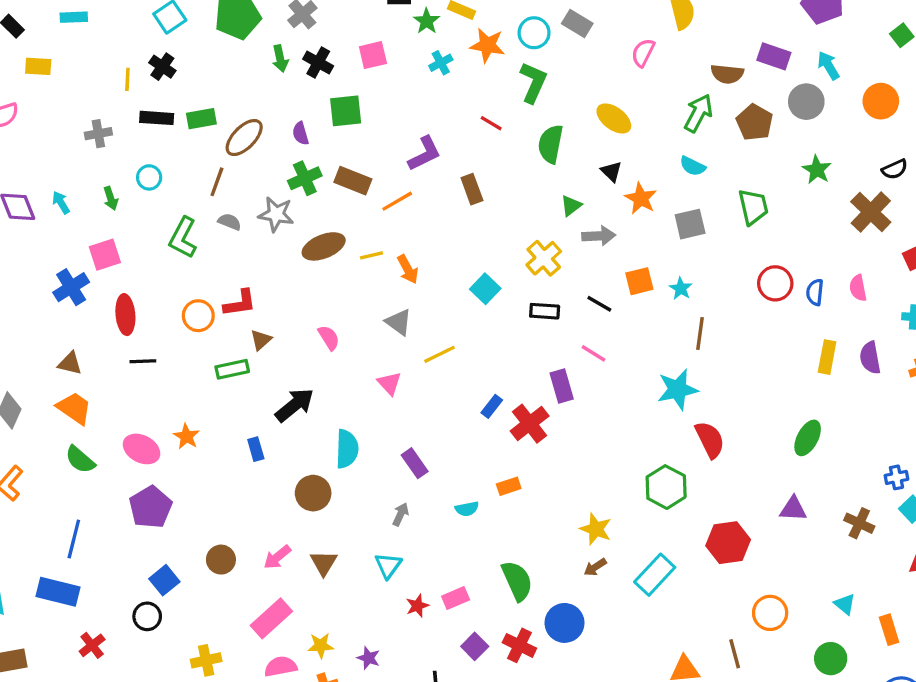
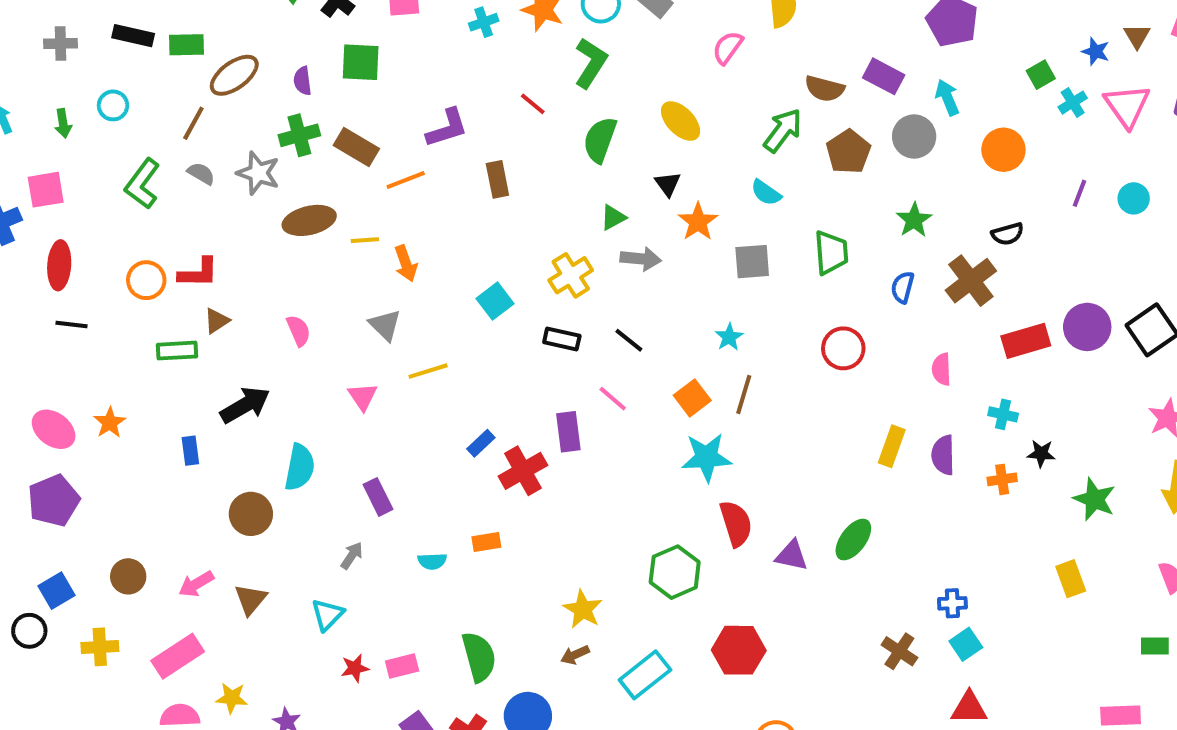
orange square: (639, 281) -> (692, 398), moved, turned -32
blue semicircle: (815, 292) -> (903, 287), moved
purple triangle: (793, 509) -> (792, 555), moved
yellow cross: (206, 660) -> (100, 647), moved

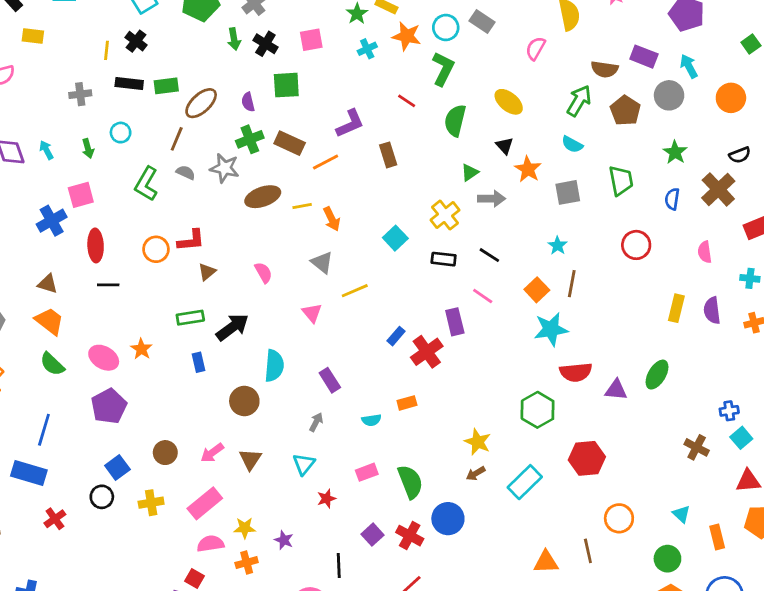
green rectangle: (177, 351) -> (190, 318), moved
red semicircle: (736, 524) -> (576, 372), turned 108
pink rectangle: (402, 666) -> (367, 472), moved

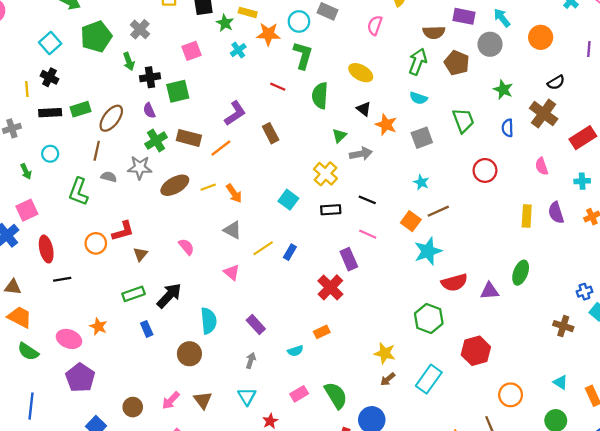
black cross: (265, 44) -> (150, 77), moved, turned -30
brown line: (572, 284) -> (438, 211), turned 65
blue rectangle: (396, 336) -> (290, 252), moved

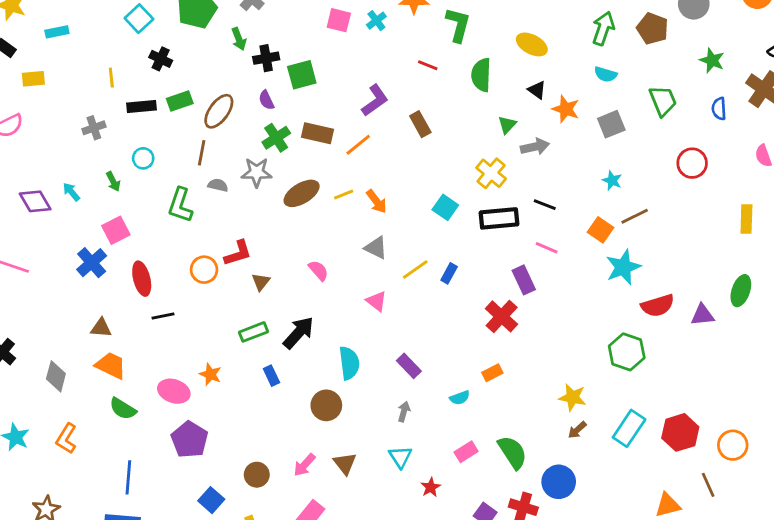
pink square: (192, 51) -> (339, 20), moved, turned 36
black cross: (49, 77) -> (161, 59), moved
black rectangle: (331, 210) -> (499, 218), size x1.5
red hexagon: (476, 351) -> (680, 432), moved

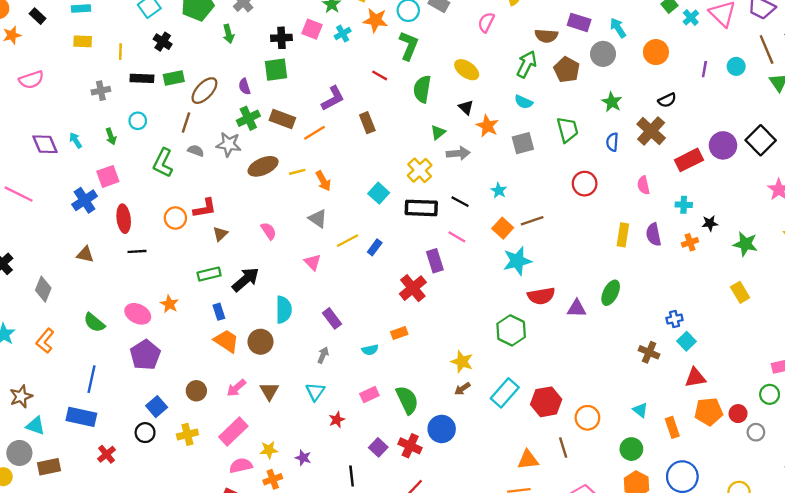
black cross: (266, 58) -> (281, 38), moved
yellow rectangle: (33, 79) -> (83, 41), moved
cyan star: (612, 180) -> (499, 191), moved
orange trapezoid: (111, 366) -> (226, 341), moved

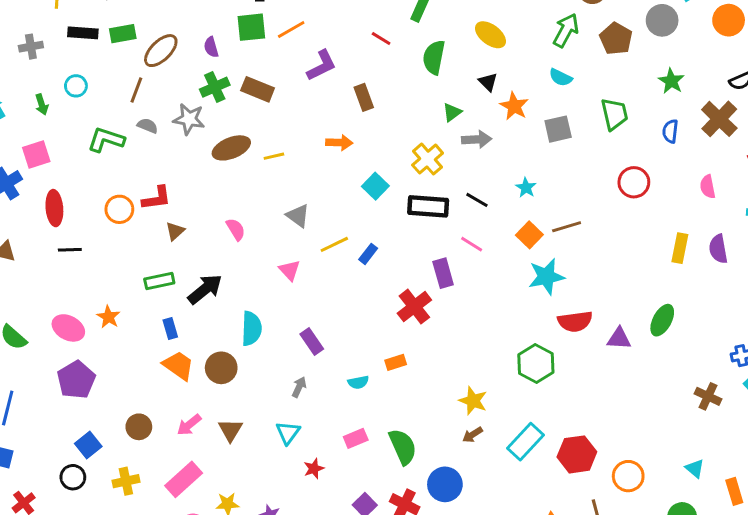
orange line: (314, 133) -> (291, 29), moved
green L-shape: (163, 163) -> (106, 140), turned 80
orange arrow: (323, 181) -> (339, 143), moved, turned -60

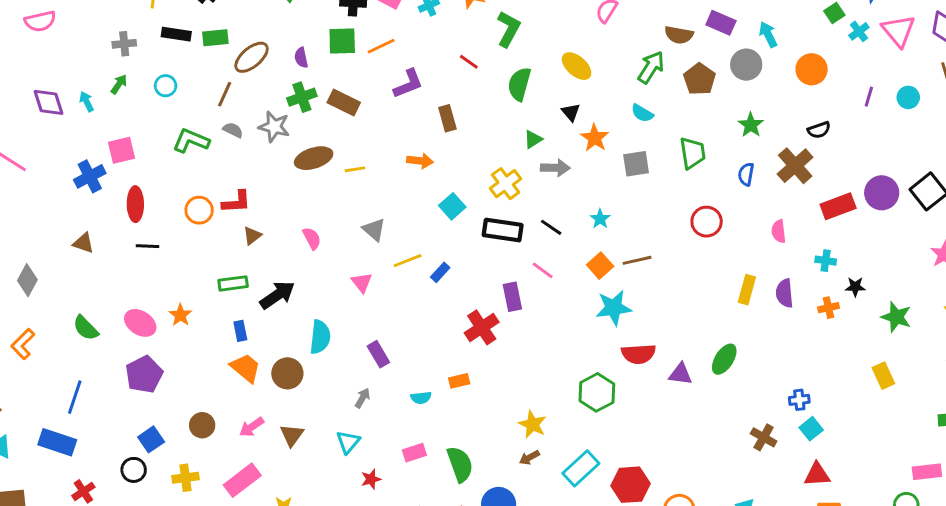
green arrow: (42, 104) -> (119, 84), moved, turned -132

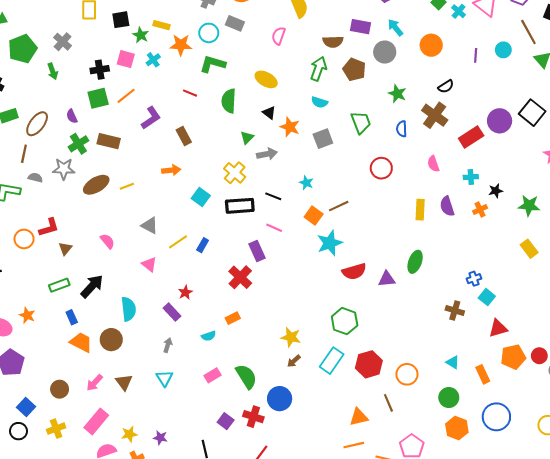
green L-shape: (508, 29) -> (213, 64), turned -90
green hexagon: (597, 392) -> (345, 321), moved
red star: (371, 479) -> (185, 293), moved

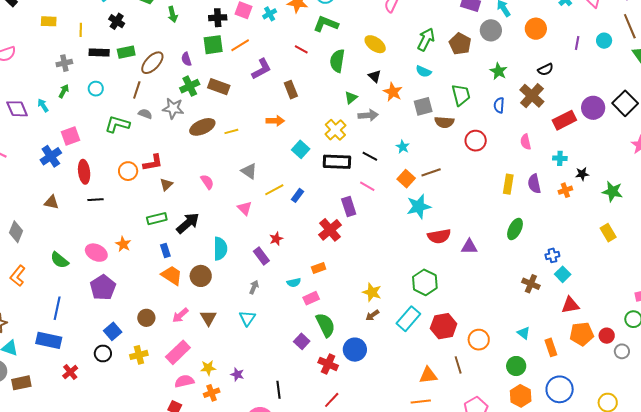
brown semicircle: (333, 42) -> (444, 122), moved
green ellipse: (415, 262) -> (515, 229), moved
pink rectangle: (212, 375) -> (311, 298), moved
purple square: (226, 421) -> (302, 341), moved

